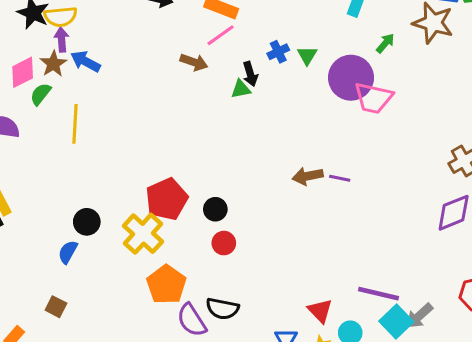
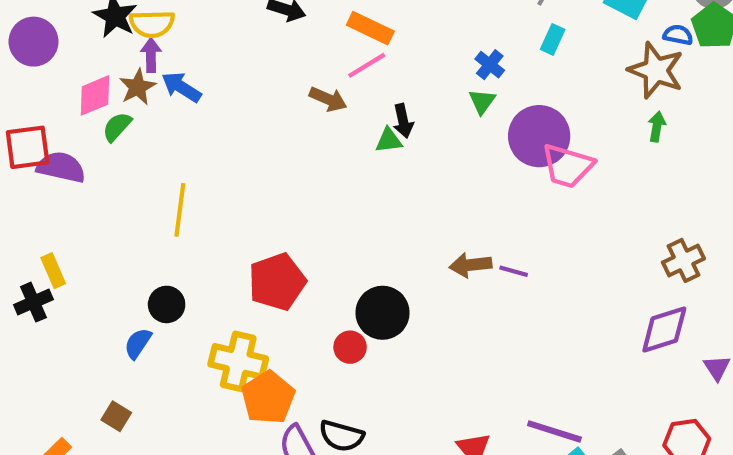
green arrow: (385, 43) -> (657, 127), moved, turned -35
blue cross: (278, 52) -> (490, 65), moved, turned -30
yellow line: (75, 124) -> (180, 210), moved
black circle: (215, 209) -> (383, 313), moved, size x1.6
yellow cross: (143, 234) -> (238, 361), moved, turned -33

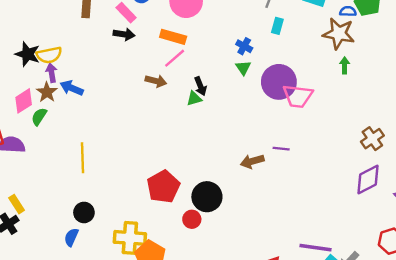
purple line: (514, 271) -> (281, 149), moved
red pentagon: (277, 282) -> (163, 187), moved

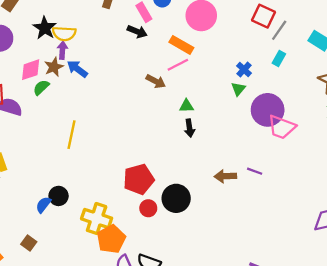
black arrow: (200, 86) -> (190, 128), moved
black circle: (84, 212) -> (59, 196), moved
red circle: (192, 219) -> (148, 208), moved

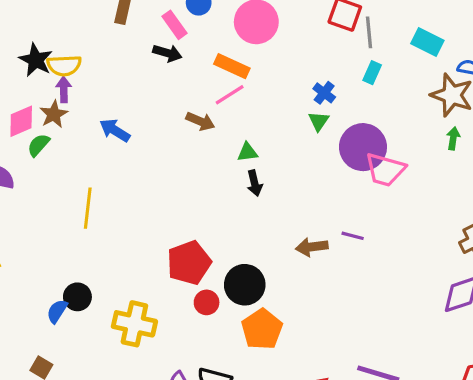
gray line: (279, 30) -> (369, 32), turned -35
blue arrow: (77, 69) -> (115, 130), moved
orange pentagon: (111, 239) -> (262, 329), moved

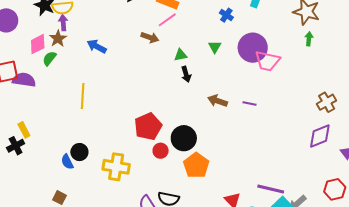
green triangle: (319, 121) -> (215, 47), moved
brown arrow: (312, 247) -> (218, 101), moved, turned 30
blue semicircle: (57, 311) -> (67, 162), turned -56

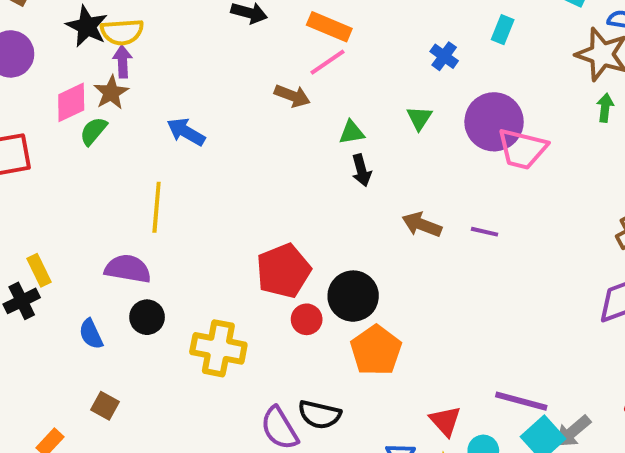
blue arrow: (97, 46) -> (186, 132), moved
purple semicircle: (24, 80) -> (128, 269), moved
blue semicircle: (67, 162) -> (91, 334), moved

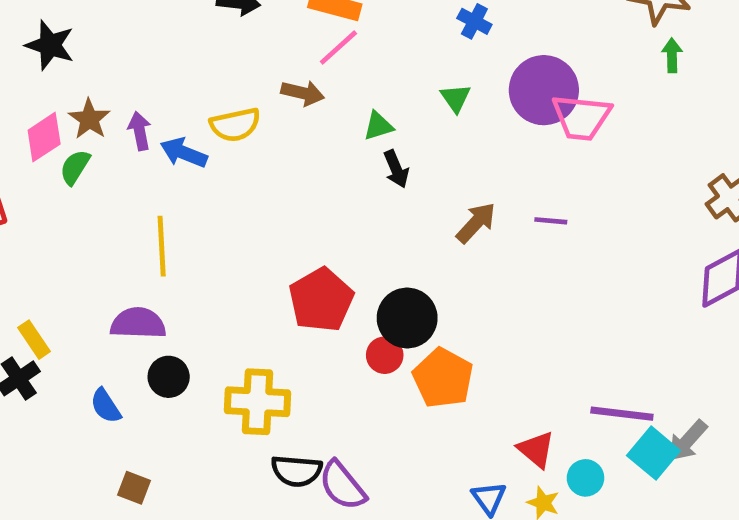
yellow semicircle: (122, 32) -> (235, 125), moved
purple arrow: (123, 62) -> (140, 131), moved
brown arrow: (422, 225) -> (476, 223), turned 120
red circle: (307, 319) -> (385, 355), moved
black semicircle: (320, 415) -> (297, 471), moved

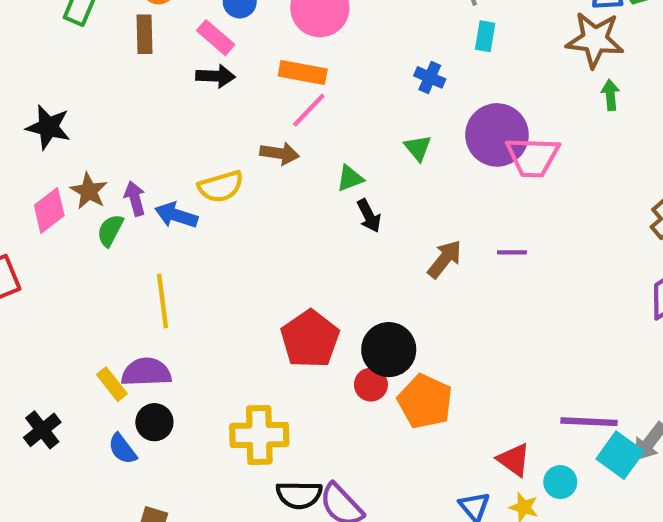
green semicircle: (75, 167) -> (110, 230), moved
yellow rectangle: (34, 340) -> (112, 384), moved
black circle: (169, 377) -> (154, 422), moved

